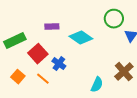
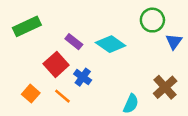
purple rectangle: (52, 27) -> (74, 42), moved, turned 40
green rectangle: (15, 41) -> (27, 26), moved

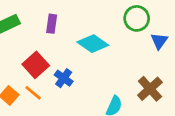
purple rectangle: (74, 42) -> (52, 24), moved, turned 60
orange line: (62, 96) -> (33, 93), moved

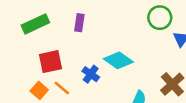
cyan diamond: (93, 44) -> (118, 60), moved
red square: (36, 65) -> (51, 62), moved, turned 30

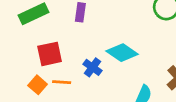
orange line: (62, 88) -> (62, 82), turned -36

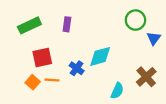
cyan diamond: (122, 53) -> (100, 56), turned -50

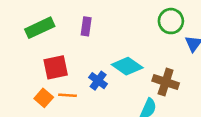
cyan diamond: (100, 56) -> (127, 66), turned 50
brown cross: (146, 77) -> (166, 82), moved, turned -30

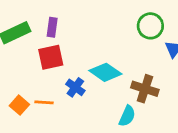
purple rectangle: (86, 26) -> (52, 27), moved
red square: (56, 67) -> (51, 57), moved

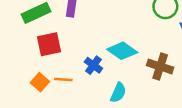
red square: (51, 57) -> (49, 44), moved
cyan semicircle: (127, 116) -> (118, 93), moved

